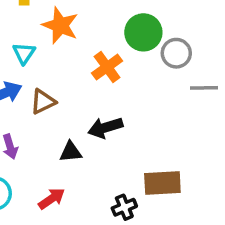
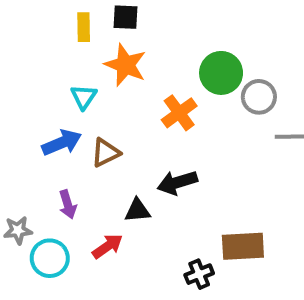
red arrow: (52, 199) -> (108, 246), moved

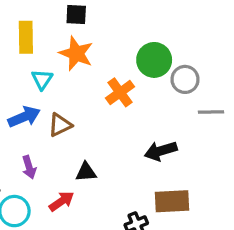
yellow rectangle: (84, 27) -> (26, 37), moved, size x1.4
black arrow: (177, 182) -> (161, 151), moved

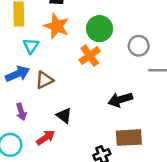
green circle: (154, 60) -> (99, 29), moved
black triangle: (86, 172) -> (64, 116), turned 42

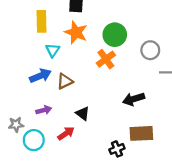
purple arrow: (21, 112) -> (44, 110), turned -88

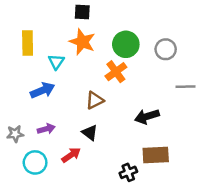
yellow rectangle: (42, 21) -> (28, 43), moved
gray circle: (150, 50) -> (166, 49), moved
brown triangle: (65, 81) -> (95, 100), moved
gray star: (16, 125) -> (15, 134), moved

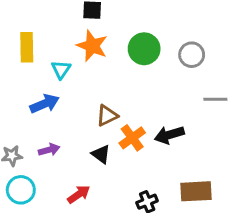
orange cross: (116, 72) -> (132, 138), moved
red arrow: (71, 155) -> (79, 194), moved
brown rectangle: (156, 155) -> (196, 191), moved
cyan circle: (35, 162) -> (21, 190), moved

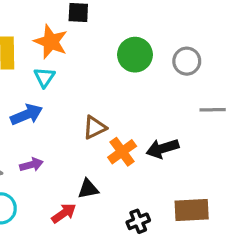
orange star: (92, 46) -> (51, 42), moved
black triangle: (101, 154) -> (88, 189), moved, turned -48

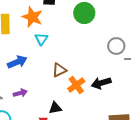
green circle: (135, 55) -> (84, 13), moved
gray circle: (187, 61) -> (116, 46), moved
cyan triangle: (44, 77) -> (41, 39), moved

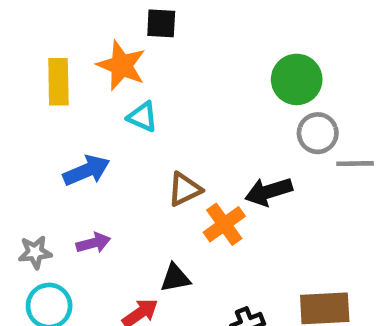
green circle: (84, 13) -> (297, 79), moved
cyan triangle: (41, 39) -> (142, 117), turned -40
black arrow: (101, 83) -> (269, 192), moved

